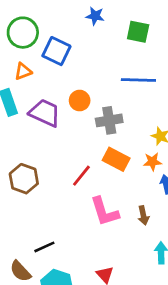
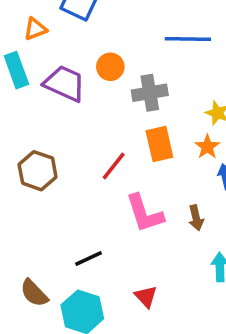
orange rectangle: (116, 159) -> (159, 144), turned 50
orange star: (152, 162) -> (207, 147), turned -30
black line: (44, 247) -> (89, 259), moved

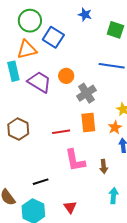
orange triangle: (35, 29) -> (27, 49), size x1.5
gray cross: (150, 93) -> (86, 93), turned -30
red line: (114, 166) -> (61, 132), turned 36

